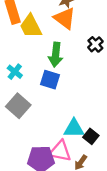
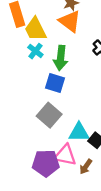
cyan cross: (15, 72) -> (35, 51), moved
gray square: (18, 106) -> (49, 115), moved

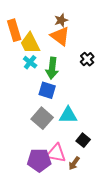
cyan triangle: (79, 132) -> (68, 115), moved

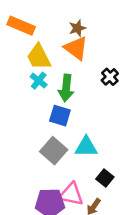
orange rectangle: (14, 30) -> (21, 26), moved, turned -50

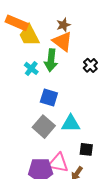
yellow trapezoid: (39, 57) -> (29, 35), moved
green arrow: (66, 88) -> (51, 60), moved
black square: (105, 178) -> (86, 149), turned -32

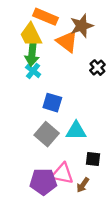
orange rectangle: (17, 23) -> (46, 17), moved
brown star: (63, 25) -> (82, 26), moved, size x1.5
green arrow: (51, 60) -> (32, 54), moved

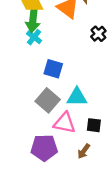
pink triangle: (62, 174) -> (65, 123), moved

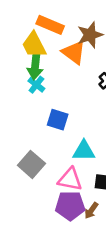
gray square: (48, 100) -> (31, 164), moved
purple pentagon: (44, 148) -> (70, 206), moved

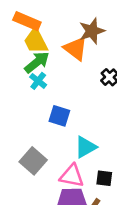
orange rectangle: (50, 25) -> (27, 21), moved
green arrow: (35, 66) -> (37, 62), turned -135
cyan triangle: (84, 151) -> (86, 147), turned -30

